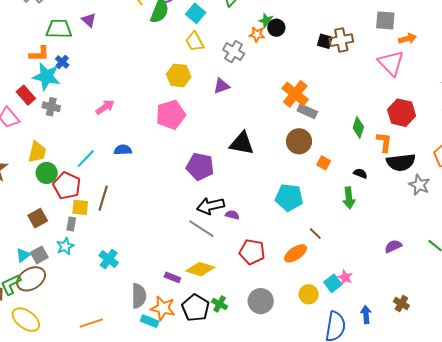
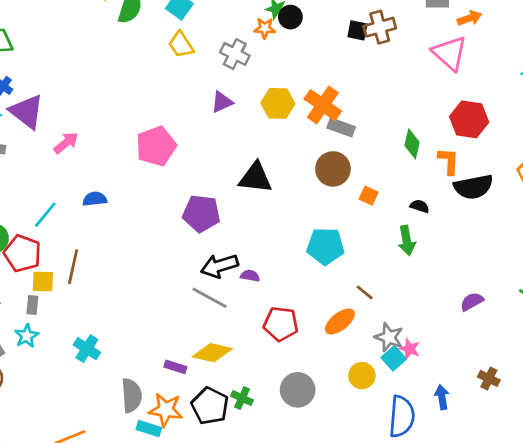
purple triangle: (89, 20) -> (27, 112), moved, size x1.8
yellow hexagon: (179, 75) -> (278, 103), moved
gray star: (419, 185) -> (389, 337), moved

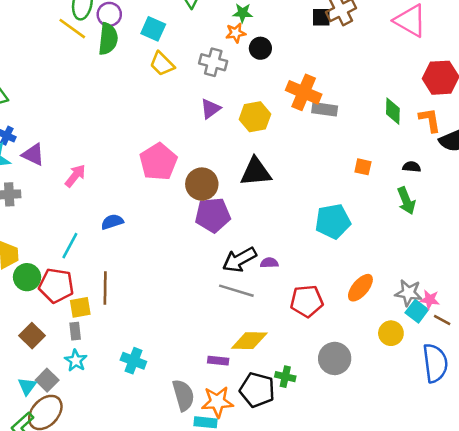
black circle: (290, 17) -> (260, 48), moved
yellow hexagon: (278, 103) -> (255, 117), moved
purple triangle: (27, 112) -> (33, 155), size x0.7
brown circle: (333, 169) -> (202, 184), moved
brown line: (365, 292) -> (442, 320), moved

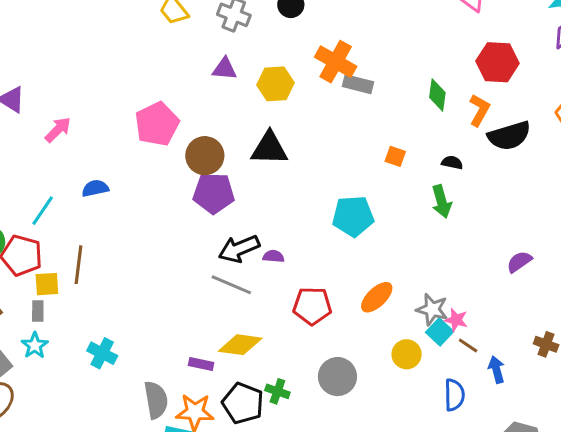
purple triangle: (210, 109) -> (225, 69), turned 35
orange L-shape: (430, 120) -> (479, 110), turned 32
blue semicircle: (435, 363) -> (454, 395), size x0.7

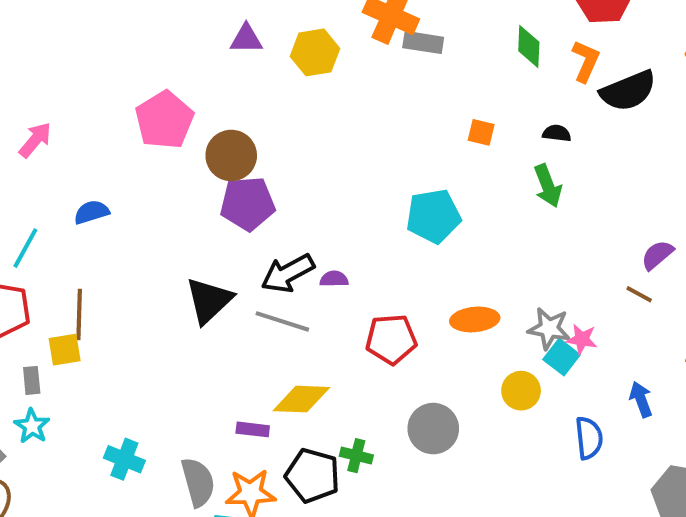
black triangle: (269, 148) -> (209, 300), moved, turned -39
yellow square: (47, 284) -> (65, 350), moved
orange ellipse: (377, 297) -> (475, 319), turned 44
brown line: (468, 345) -> (639, 294), moved
cyan cross: (102, 353) -> (124, 459), moved

